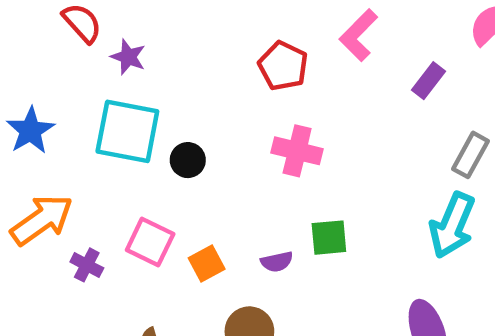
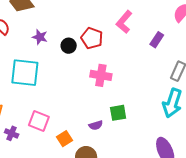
purple star: (128, 57) -> (40, 37), moved
black circle: (188, 160) -> (69, 46), moved
orange square: (207, 264) -> (64, 139), moved

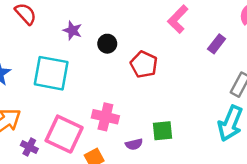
red pentagon: (92, 38) -> (144, 64), moved
pink cross: (101, 75) -> (105, 117), moved
pink square: (39, 121) -> (64, 134), size x1.4

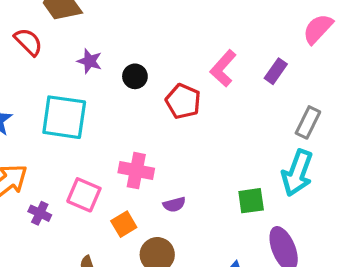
pink L-shape: (178, 19) -> (223, 68), moved
green square: (163, 131) -> (251, 201), moved
pink square: (64, 134) -> (84, 195), size x0.7

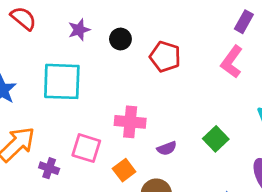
purple star: (90, 61) -> (79, 30), turned -30
pink L-shape: (223, 68) -> (232, 62), moved
green square: (251, 201) -> (216, 139), moved, turned -30

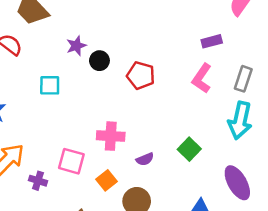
purple rectangle: (244, 22) -> (212, 41), turned 48
purple star: (79, 30) -> (76, 46), moved
cyan square: (62, 81) -> (50, 85), moved, size x0.6

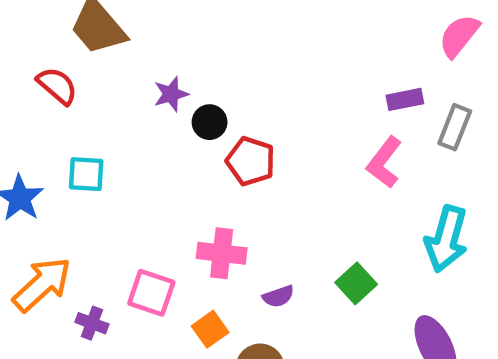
red pentagon: (141, 75) -> (251, 161), moved
gray rectangle: (243, 79) -> (455, 127), moved
cyan square: (50, 85) -> (86, 174), moved

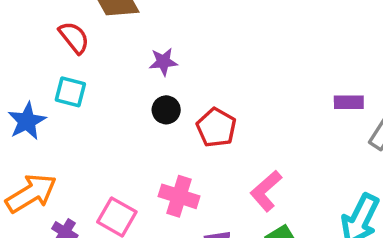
black circle: (210, 122) -> (166, 110), moved
pink L-shape: (384, 162) -> (266, 191), moved
cyan square: (86, 174) -> (70, 92), moved

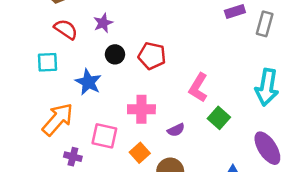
red semicircle: (74, 37) -> (66, 29), moved
blue star: (27, 121) -> (88, 82), moved
orange arrow: (31, 193) -> (58, 119), moved

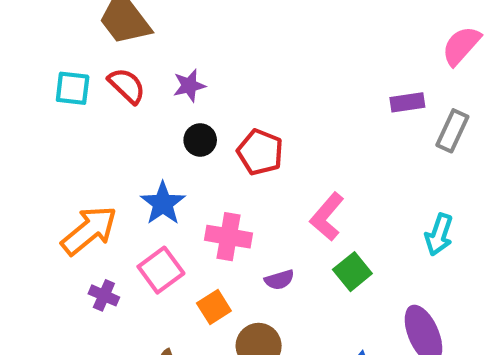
cyan square: (47, 62) -> (73, 88), moved
blue star: (88, 82) -> (163, 203), moved
cyan arrow: (267, 87) -> (439, 235), size x0.7
pink square: (104, 136) -> (161, 270), turned 32

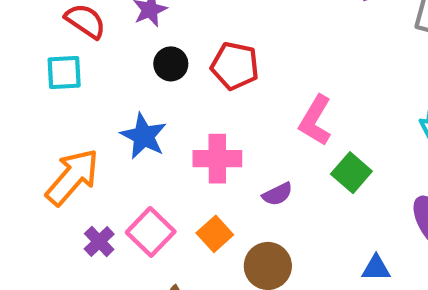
cyan square: (73, 88) -> (64, 73), moved
pink square: (161, 270) -> (151, 232), moved
purple cross: (104, 295) -> (99, 242), turned 32

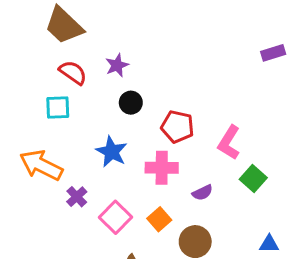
red pentagon: (235, 66) -> (177, 127), moved
orange arrow: (72, 177) -> (41, 165), moved, turned -105
purple cross: (99, 242) -> (77, 197), moved

